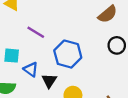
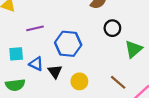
purple line: (36, 32) -> (35, 28), turned -35

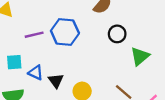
blue hexagon: (68, 44) -> (65, 32), moved

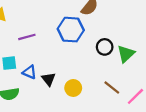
blue hexagon: (65, 32) -> (71, 30), moved
black circle: (117, 34) -> (105, 47), moved

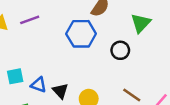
purple line: (27, 37) -> (30, 20), moved
green triangle: (126, 54) -> (141, 23), moved

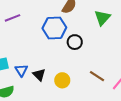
black circle: (120, 50) -> (75, 42), moved
blue triangle: (39, 85) -> (21, 70), turned 40

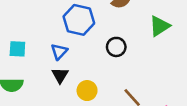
blue hexagon: (54, 28) -> (79, 20), moved
blue triangle: (21, 70) -> (59, 52), moved

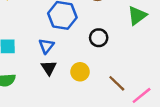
yellow circle: (87, 91) -> (80, 72), moved

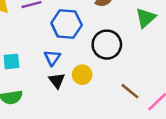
black circle: (99, 38) -> (107, 45), size x1.5
yellow circle: (80, 72) -> (82, 75), moved

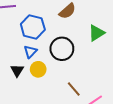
blue triangle: (52, 58) -> (30, 52), moved

